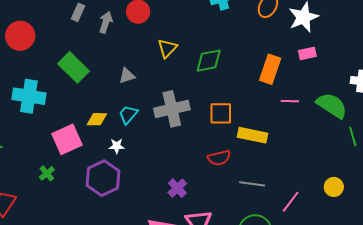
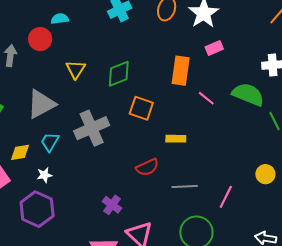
gray triangle: (127, 76) -> (41, 104), size x1.8
pink line: (290, 101) -> (206, 98), turned 48
orange square: (221, 113) -> (141, 108), moved, turned 30
yellow rectangle: (253, 135) -> (176, 139), size x0.7

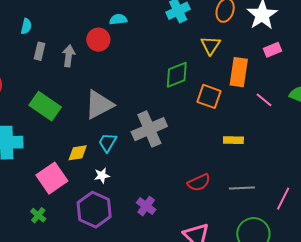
yellow triangle: (76, 69) -> (210, 45), moved
orange square: (141, 108) -> (209, 96), moved
red semicircle: (147, 167) -> (199, 183), moved
purple cross: (112, 205) -> (146, 206), moved

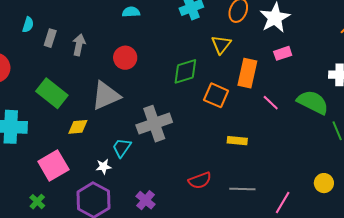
cyan semicircle: (26, 26) -> (28, 25), moved
red circle: (98, 40) -> (125, 58), moved
cyan trapezoid: (107, 142) -> (122, 148), moved
yellow diamond: (78, 153) -> (78, 127), moved

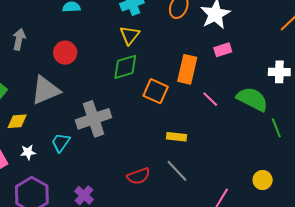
yellow triangle: (221, 45) -> (130, 35), moved
white star: (103, 167) -> (28, 152), moved
gray line: (242, 189) -> (177, 171), moved, turned 45

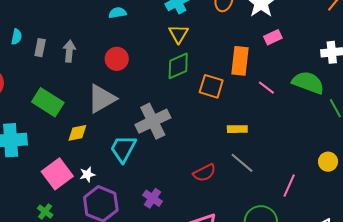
cyan trapezoid: (61, 142) -> (123, 149), size x1.4
white star: (28, 152) -> (87, 174), moved

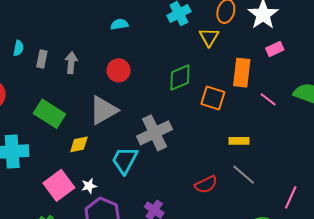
yellow triangle: (179, 34) -> (209, 37), moved

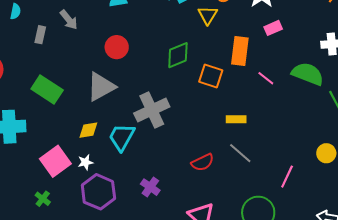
cyan semicircle: (18, 48) -> (15, 11), moved
gray arrow: (71, 63) -> (69, 20), moved, turned 135
yellow diamond: (79, 144) -> (88, 130), moved

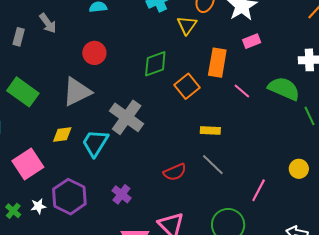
orange square: (211, 76) -> (187, 86), turned 30
gray cross: (152, 110) -> (127, 117), turned -32
white star: (85, 162) -> (38, 206), moved
green cross: (43, 199) -> (13, 211), moved

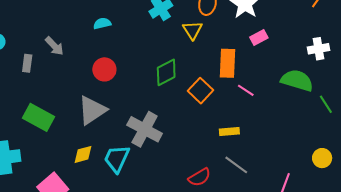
pink line: (242, 91) -> (246, 90), moved

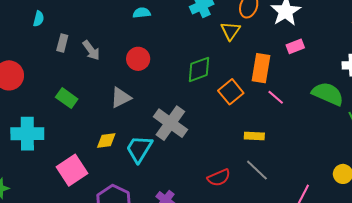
gray arrow: (54, 46) -> (91, 50), moved
gray triangle: (92, 110) -> (121, 98), size x0.7
green rectangle: (39, 117) -> (67, 98), size x0.7

